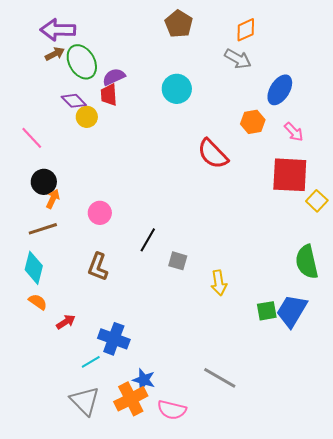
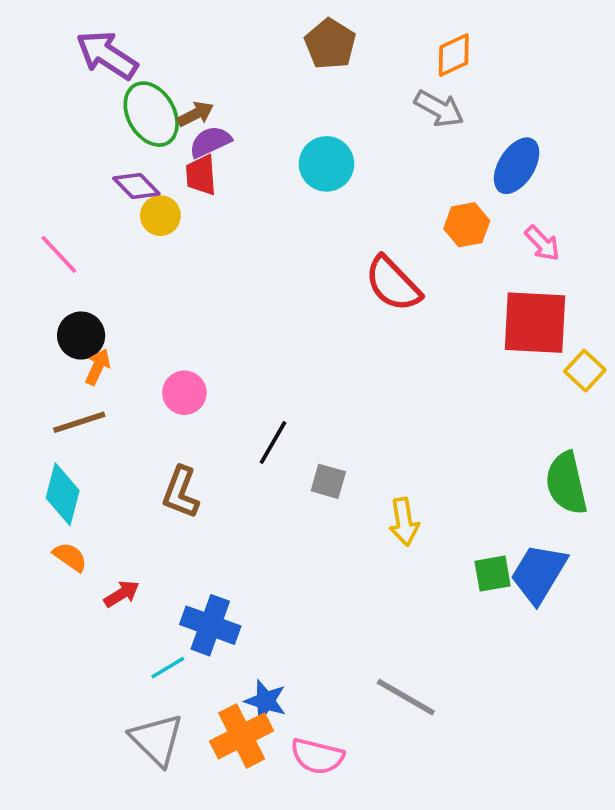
purple arrow: (58, 30) -> (107, 55), turned 32
brown arrow: (55, 54) -> (195, 114), moved

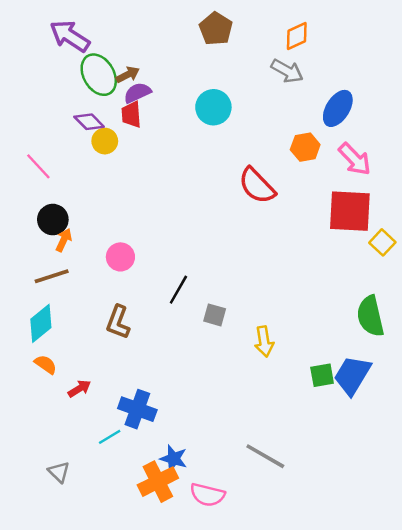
pink arrow: (542, 243) -> (355, 159), size x1.4
cyan diamond: (63, 494) -> (41, 323), turned 36
gray triangle: (157, 740) -> (59, 472), moved, size x0.6

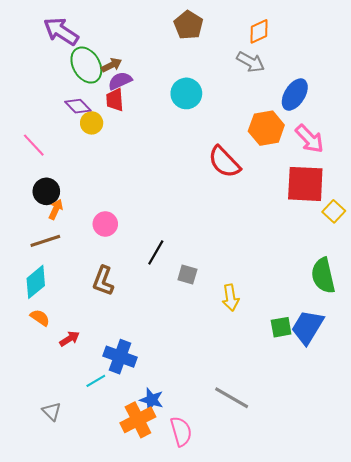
orange hexagon: (305, 147) -> (266, 128), size x1.4
pink semicircle: (207, 495) -> (181, 431), turned -120

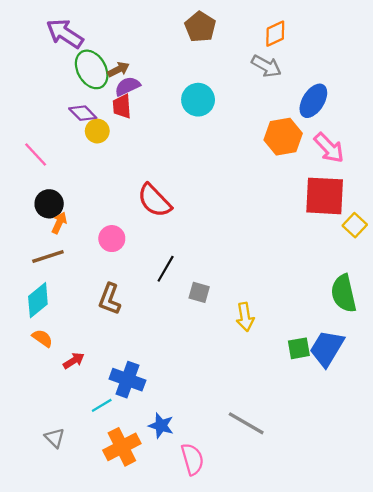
red semicircle: (224, 162) -> (154, 200), moved
orange cross: (138, 420) -> (122, 447), moved

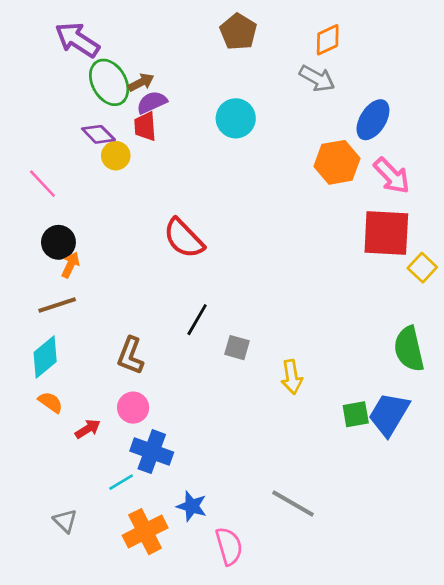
pink circle: (112, 239) -> (133, 408), moved

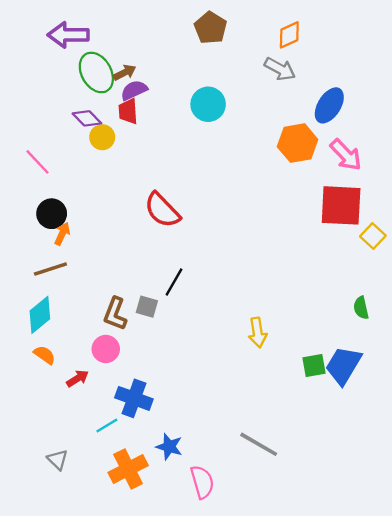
purple arrow: (77, 40) -> (68, 35), turned -33
gray square: (237, 348) -> (147, 307), moved
green semicircle: (409, 349) -> (361, 308), size x0.6
pink circle: (133, 408) -> (106, 349), moved

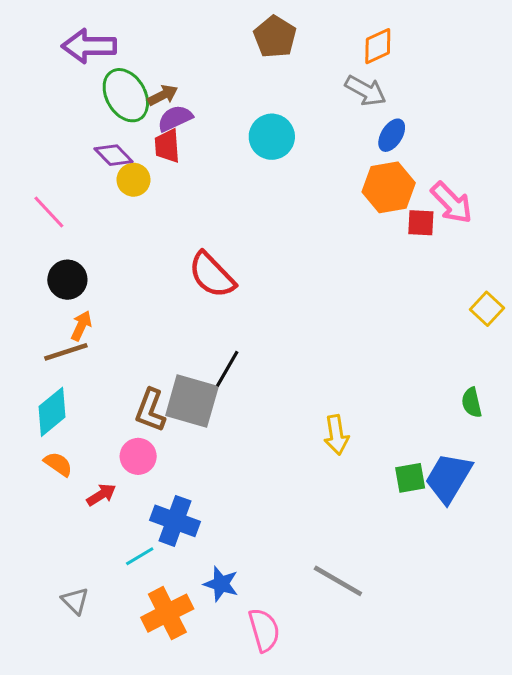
blue ellipse: (329, 105) -> (392, 135), moved, size x0.7
red square: (341, 205) -> (421, 223), moved, size x0.5
orange arrow: (62, 234) -> (81, 326), moved
gray square: (147, 307) -> (192, 401), size x1.8

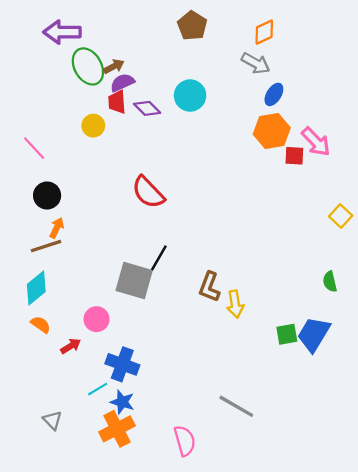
purple diamond: (114, 155) -> (147, 108), moved
brown L-shape: (150, 410) -> (209, 287), moved
blue star: (221, 584) -> (122, 402), moved

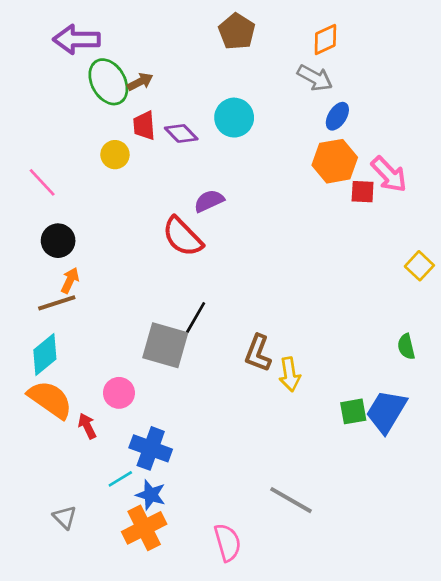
purple semicircle: (122, 83) -> (209, 201), moved
orange semicircle: (41, 325) -> (50, 399), size x1.8
red arrow: (71, 346) -> (87, 426), turned -84

